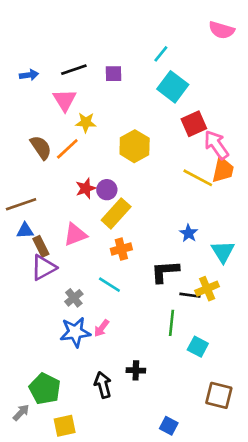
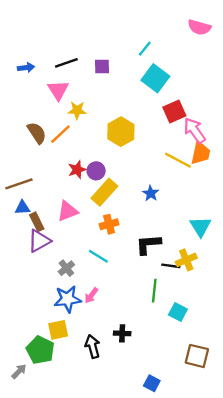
blue star: (189, 233) -> (151, 193), moved
yellow square: (65, 426) -> (58, 330), moved

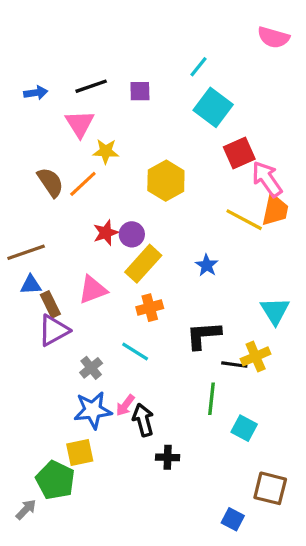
black arrow: (92, 346) -> (143, 420), moved
blue square: (152, 383) -> (233, 519), moved

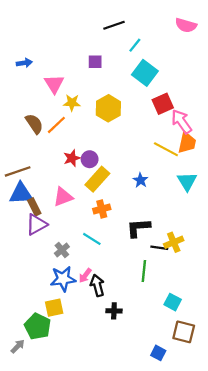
black line: (91, 86) -> (114, 25), moved
yellow hexagon: (166, 181) -> (108, 108), moved
blue triangle: (31, 285) -> (21, 194), size x1.6
cyan triangle: (275, 311) -> (187, 181), moved
cyan square: (244, 428) -> (173, 302), moved

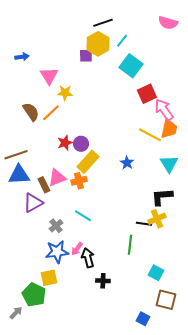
yellow hexagon: (108, 108) -> (98, 44), moved
brown rectangle: (34, 207) -> (44, 185), moved
orange cross: (102, 209) -> (79, 181), moved
black L-shape: (138, 228) -> (162, 197), moved

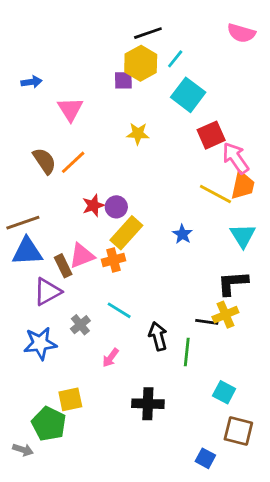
yellow star: (65, 93) -> (138, 134), moved
blue star: (57, 252) -> (40, 343), moved
black arrow: (88, 258) -> (158, 336), moved
black cross: (103, 281) -> (148, 404), size x1.5
gray arrow: (16, 313) -> (23, 450), turned 64

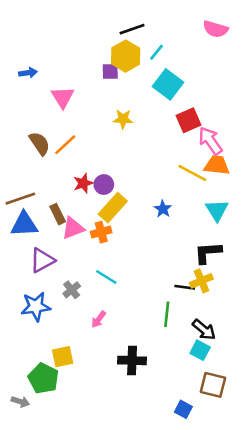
orange trapezoid: (243, 185) -> (217, 165), turned -96
brown rectangle: (63, 266) -> (58, 214), moved
black arrow: (158, 336) -> (204, 330), moved, turned 145

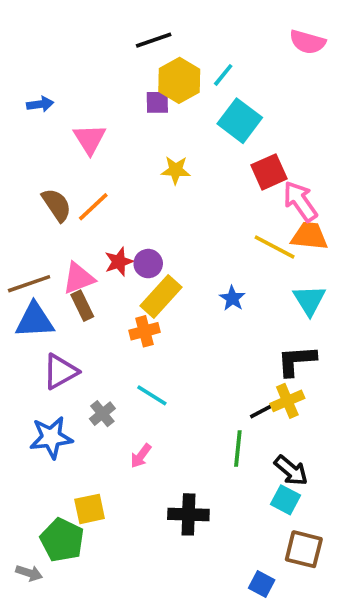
black line: (132, 29) -> (154, 40), moved
pink triangle: (73, 228) -> (79, 278), moved
black line: (185, 287) -> (264, 410), turned -36

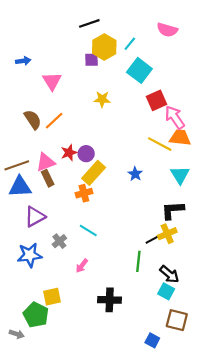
pink semicircle: (307, 42) -> (167, 30), moved

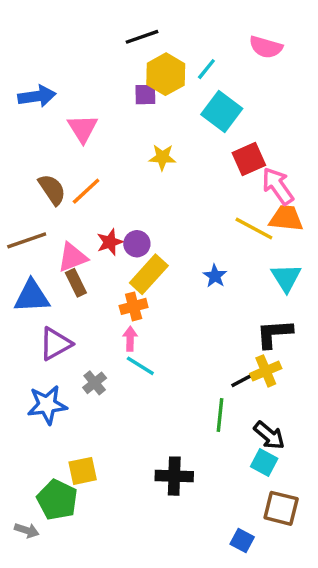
blue arrow: (23, 61) -> (37, 96), size x1.5
brown line: (17, 165) -> (27, 240), moved
pink arrow: (82, 266) -> (130, 339), moved, turned 144

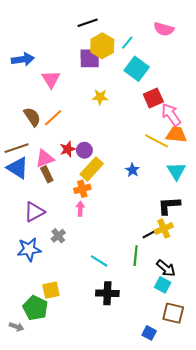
purple square: (145, 95) -> (90, 58), size x1.5
blue triangle: (32, 296) -> (18, 168), moved, turned 35
cyan line: (140, 366) -> (99, 261), moved

